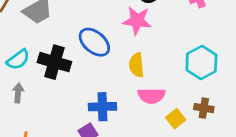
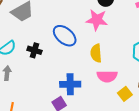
black cross: (54, 62) -> (35, 50), size x0.6

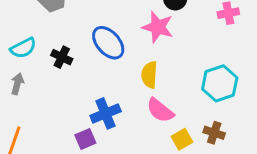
pink semicircle: (107, 76) -> (160, 110), turned 30
blue cross: (70, 84) -> (106, 113), turned -30

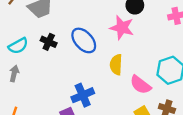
black cross: (62, 57) -> (49, 42), moved
pink semicircle: (160, 110) -> (140, 85), moved

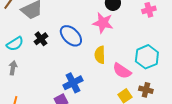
black cross: (49, 42) -> (41, 39), turned 32

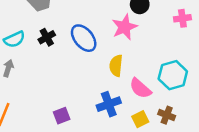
pink star: (103, 23) -> (125, 27), turned 30
blue cross: (73, 83) -> (109, 104), moved

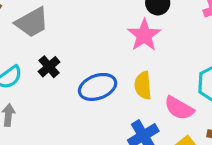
blue ellipse: (84, 38) -> (98, 87), moved, turned -60

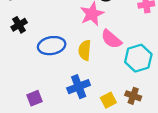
pink semicircle: (179, 108) -> (111, 39), moved

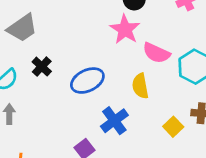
yellow semicircle: (85, 50) -> (140, 86), moved
blue cross: (79, 87) -> (114, 121), moved

